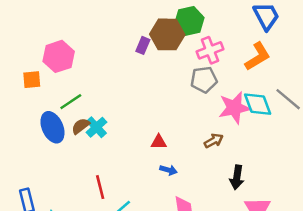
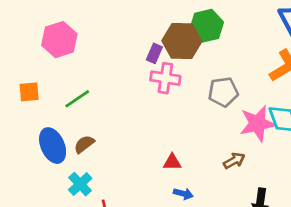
pink cross: (210, 50) -> (165, 78), moved, turned 30
pink hexagon: (59, 56) -> (59, 40), moved
green line: (71, 102) -> (77, 99), moved
cyan cross: (96, 127) -> (80, 184), moved

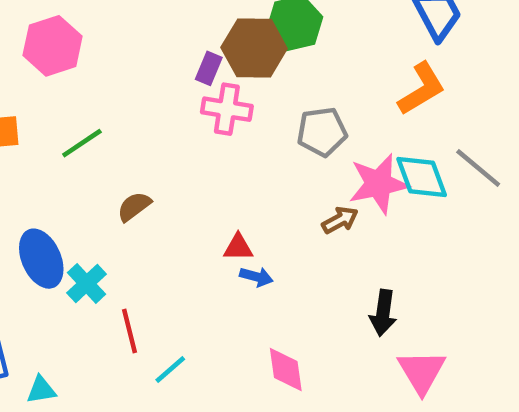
brown semicircle: (84, 144) -> (134, 206), moved
blue ellipse: (53, 146) -> (41, 259), moved
brown arrow: (234, 161) -> (340, 220), moved
blue arrow: (183, 194) -> (256, 277), moved

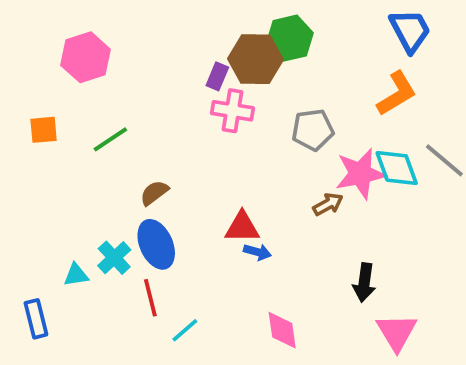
red triangle: (238, 247) -> (242, 227), size x1.4
blue ellipse: (41, 259) -> (156, 244), moved
cyan triangle: (41, 390) -> (76, 275), moved

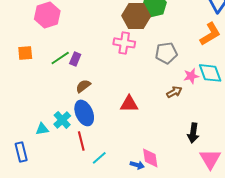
purple rectangle: (217, 76) -> (75, 59), moved
pink star: (360, 174) -> (191, 76), size x0.6
blue arrow: (257, 252) -> (137, 165), moved

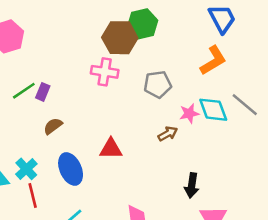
blue ellipse: (84, 113) -> (71, 169), moved
red line: (81, 141) -> (33, 196), moved

